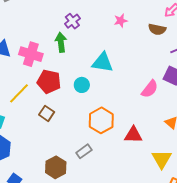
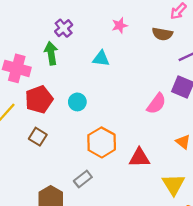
cyan triangle: (103, 62) -> (101, 59), moved, size x0.7
red pentagon: (49, 82) -> (39, 99), turned -30

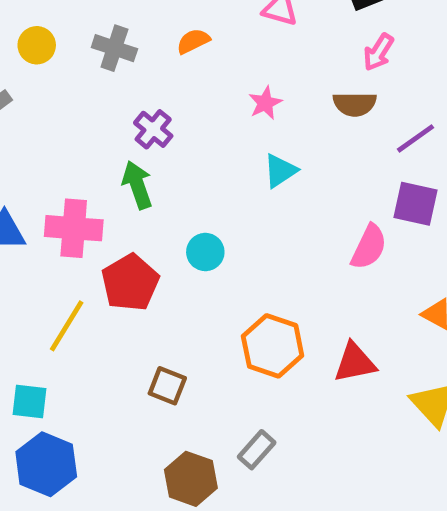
cyan triangle: (101, 59) -> (280, 171), moved, turned -30
cyan circle: (77, 102) -> (205, 252), moved
brown square: (38, 137) -> (167, 386), moved
gray rectangle: (83, 179) -> (257, 450), moved

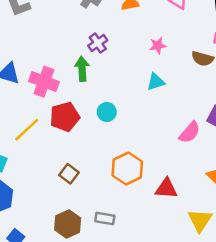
gray rectangle: (257, 450) -> (105, 219), turned 42

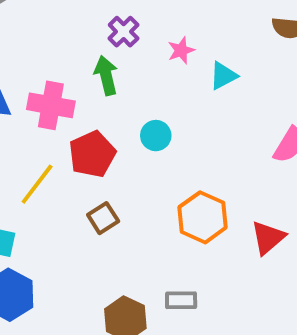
pink star: (158, 46) -> (181, 50), moved
brown square: (69, 174) -> (103, 218), moved, turned 30
red triangle: (166, 188) -> (268, 238), turned -35

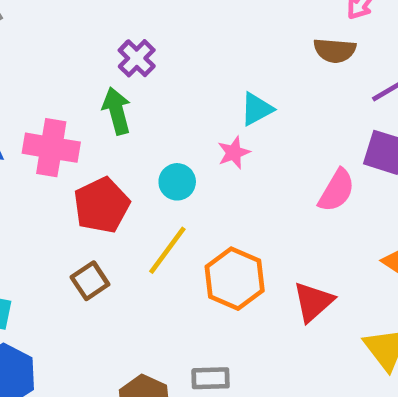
pink star: (181, 50) -> (234, 153), moved
yellow line: (37, 184) -> (167, 250), moved
brown square: (103, 218) -> (90, 281), moved

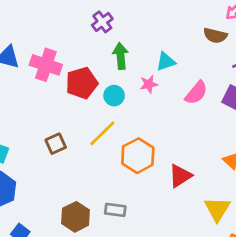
green arrow: (117, 111) -> (121, 56), moved
pink semicircle: (337, 190) -> (196, 93), moved
red pentagon: (102, 205) -> (82, 83), moved

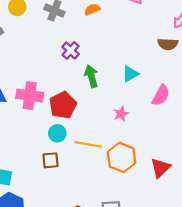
pink star: (149, 84) -> (121, 114), moved
cyan circle: (114, 96) -> (57, 133), moved
yellow line: (102, 133) -> (88, 144), turned 65
brown square: (56, 144) -> (50, 160), turned 30

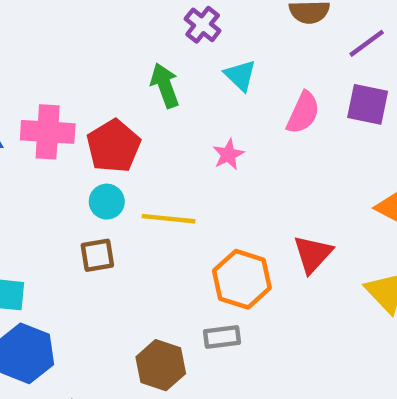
purple cross: (71, 50) -> (203, 25), moved
cyan triangle: (130, 74) -> (240, 75), turned -42
orange hexagon: (122, 157) -> (242, 279), moved

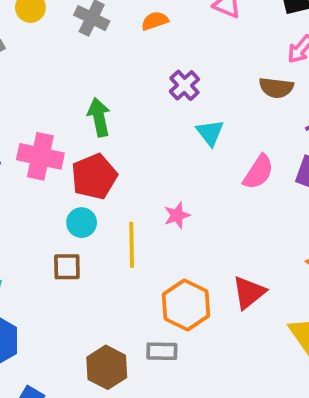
green arrow: (165, 85) -> (99, 117), moved
pink star: (228, 154) -> (177, 215), moved
yellow line: (169, 219) -> (132, 245), turned 75

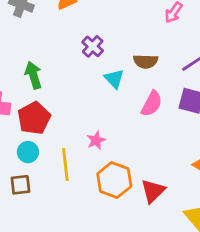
brown semicircle: (276, 88) -> (146, 61), moved
orange hexagon: (186, 305) -> (114, 180), moved

